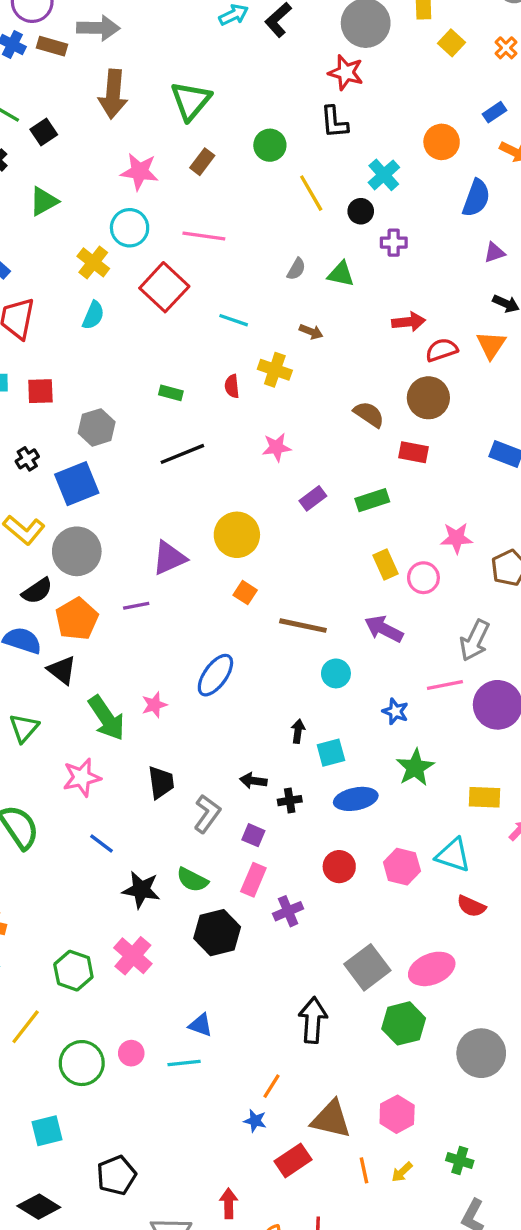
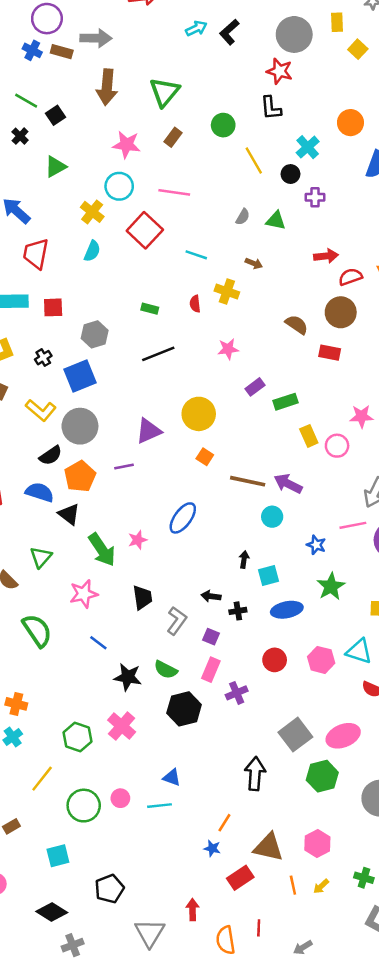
green rectangle: (372, 500) -> (286, 402), moved
purple arrow: (384, 629) -> (288, 484), moved

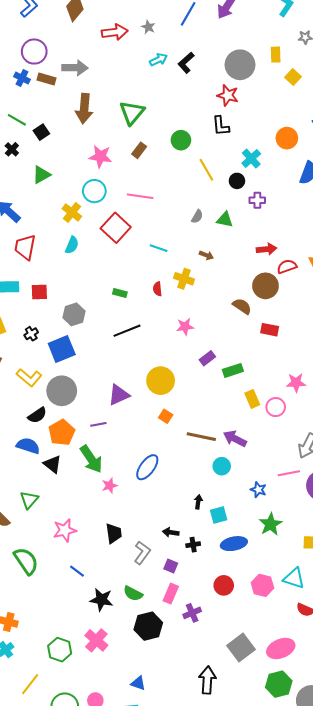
brown circle: (341, 312) -> (265, 286), moved
green arrow: (102, 550) -> (91, 459), moved
green hexagon: (322, 776) -> (279, 684), moved

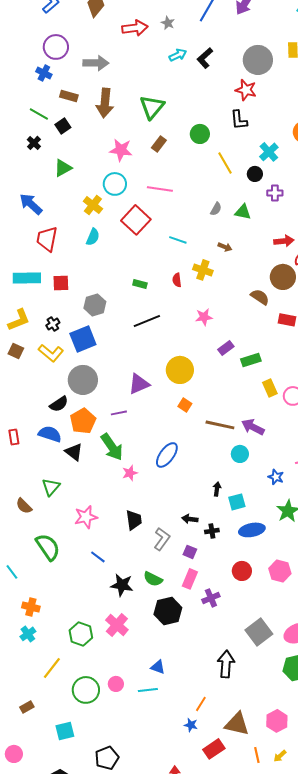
brown rectangle: (46, 79) -> (69, 96), moved
yellow L-shape: (29, 378) -> (51, 353), moved

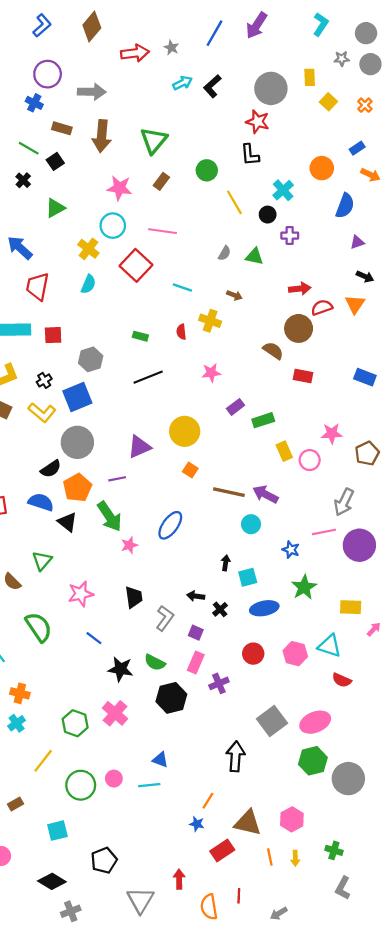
black cross: (212, 531) -> (220, 609), turned -32
yellow arrow: (280, 756) -> (295, 858), turned -48

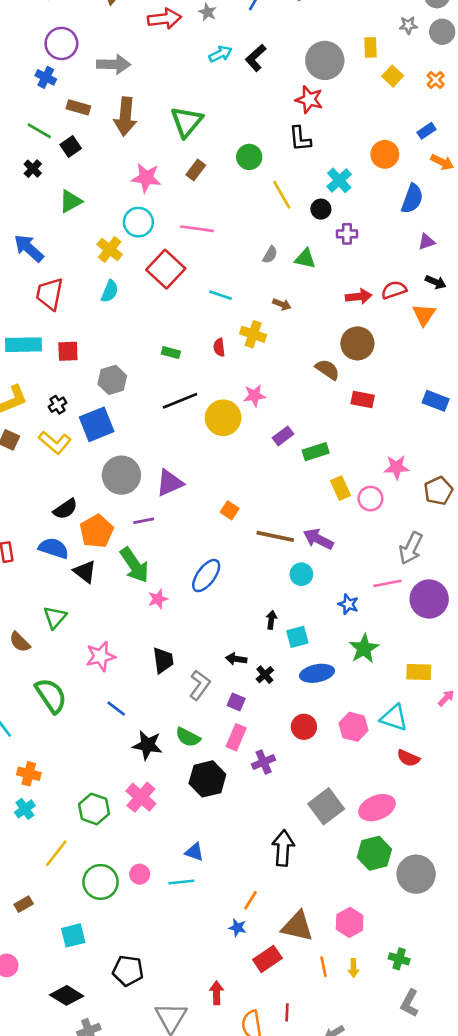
red semicircle: (322, 307) -> (394, 290), moved
yellow circle: (185, 431) -> (223, 418), moved
gray circle: (77, 442) -> (121, 475), moved
black pentagon: (104, 860) -> (128, 971), turned 30

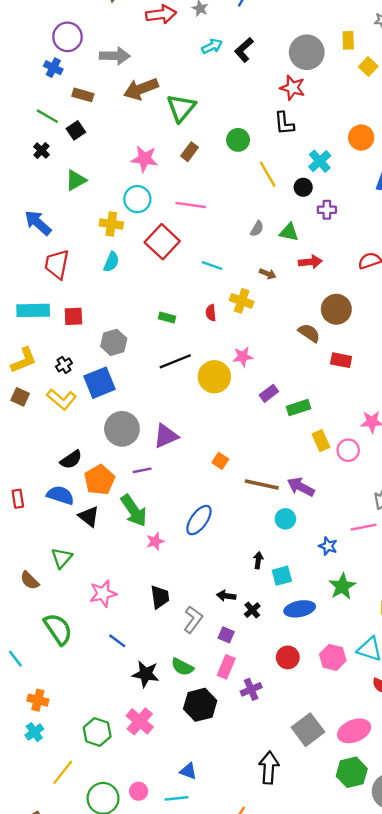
brown arrow: (125, 117) -> (141, 89), moved, turned 64
yellow cross: (110, 250) -> (111, 224), turned -30
red arrow: (359, 296) -> (310, 262), moved

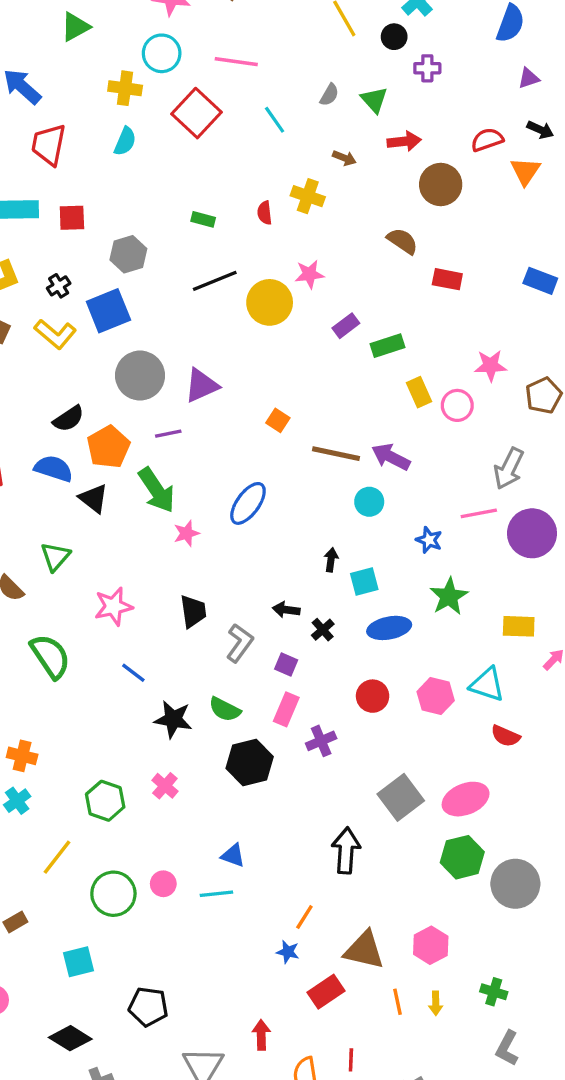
green triangle: (289, 232) -> (374, 100), turned 36
cyan line: (212, 265) -> (275, 120), moved, turned 36
brown circle: (336, 309) -> (441, 185), moved
pink cross: (140, 721) -> (165, 786), size x0.7

